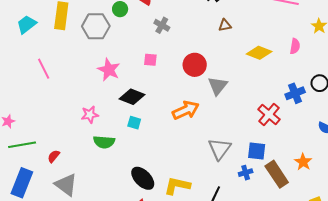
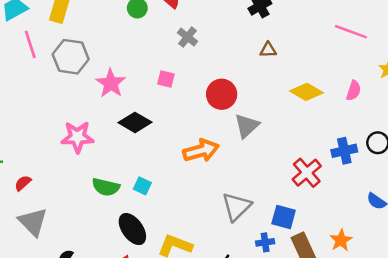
gray hexagon: (96, 26) -> (71, 57), moved
pink line: (44, 69) -> (30, 44), moved
pink star: (90, 115) -> (77, 137), size x1.4
cyan square: (134, 123) -> (142, 186), moved
green semicircle: (104, 142) -> (106, 187), moved

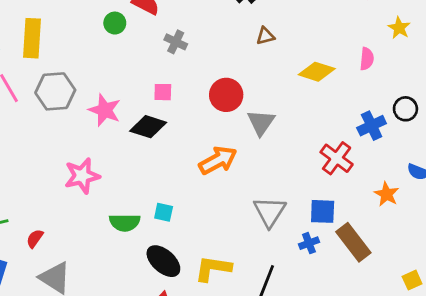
black diamond: (135, 122) -> (148, 127), moved
orange star: (341, 240) -> (387, 194), moved

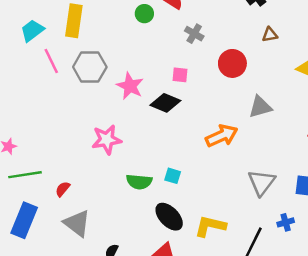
red circle: (226, 95) -> (232, 63), moved
gray triangle: (261, 122) -> (260, 107), turned 35
blue cross: (309, 243) -> (286, 222), moved

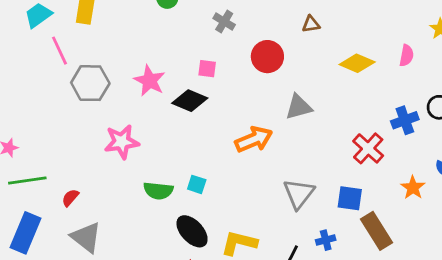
gray hexagon: (90, 67) -> (90, 83), moved

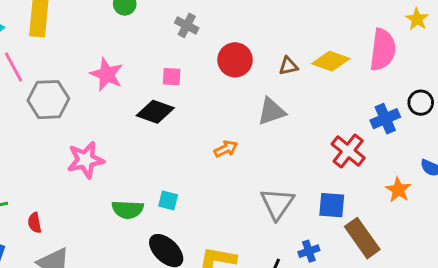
brown triangle: (311, 24) -> (288, 66), moved
pink semicircle: (406, 56) -> (383, 50), size x1.8
pink star: (149, 81) -> (107, 74), moved
orange arrow: (254, 139) -> (226, 149), size x0.6
red semicircle: (70, 198) -> (35, 223), turned -48

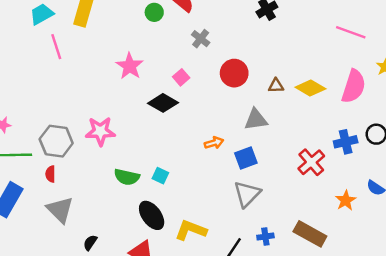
pink square: (172, 77) -> (181, 77), turned 35
gray hexagon: (48, 100) -> (56, 141), moved
blue square: (332, 205) -> (246, 158), moved, turned -35
brown rectangle: (362, 238) -> (310, 234), turned -36

